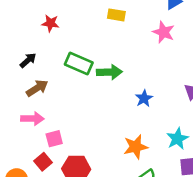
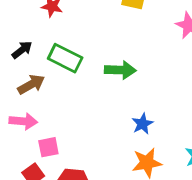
green rectangle: (79, 64) -> (65, 58), moved
blue star: (144, 98) -> (143, 124), moved

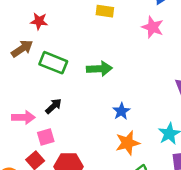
black arrow: (22, 50) -> (54, 106), moved
brown arrow: (31, 84) -> (22, 49), moved

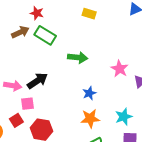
pink star: (153, 27) -> (120, 69), moved
green rectangle: (53, 63) -> (45, 35), moved
black arrow: (54, 106) -> (37, 81), size x1.5

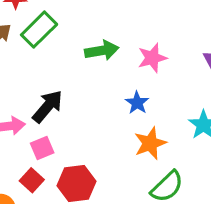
green rectangle: (45, 35) -> (39, 30), turned -60
pink star: (120, 69) -> (152, 58), moved, turned -30

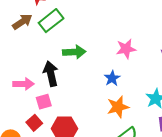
green arrow: (102, 50) -> (74, 52), moved
black arrow: (48, 106) -> (51, 74), turned -60

